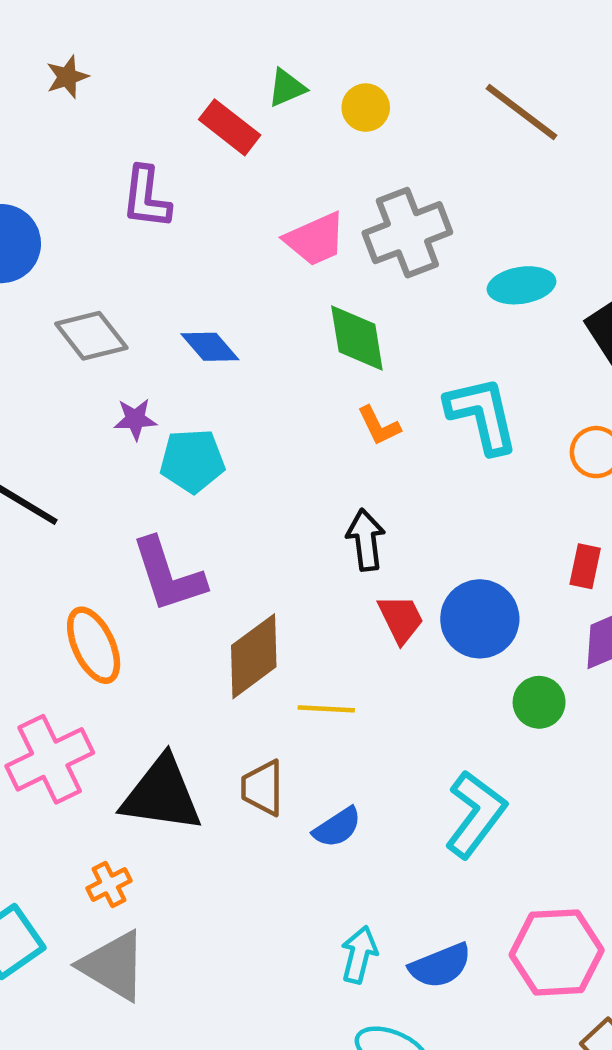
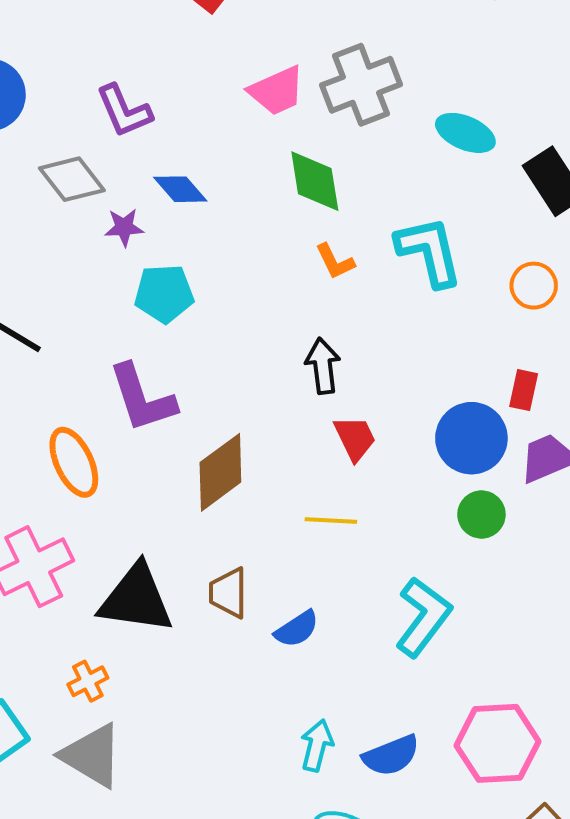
purple L-shape: (146, 198) -> (124, 111), moved, turned -30
cyan ellipse: (522, 285) -> (465, 133), turned 32
purple star: (135, 419) -> (124, 227), moved
blue circle: (480, 619) -> (471, 438), moved
yellow line: (326, 709) -> (331, 521), moved

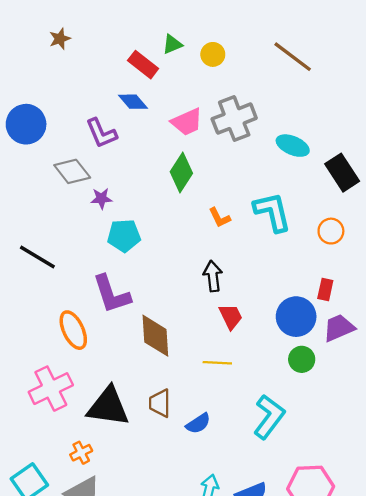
green diamond: (315, 181) -> (181, 173), moved, turned 42
blue diamond: (180, 189) -> (133, 102), moved
brown diamond: (220, 472) -> (155, 336), turned -57

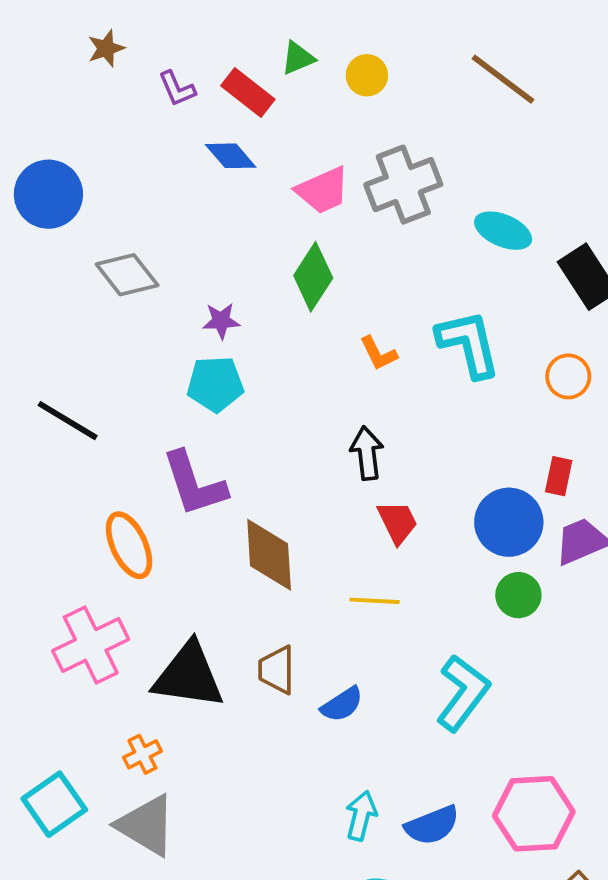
purple L-shape: (101, 133) -> (177, 89), moved, size x0.7
purple star: (101, 198) -> (221, 321), moved

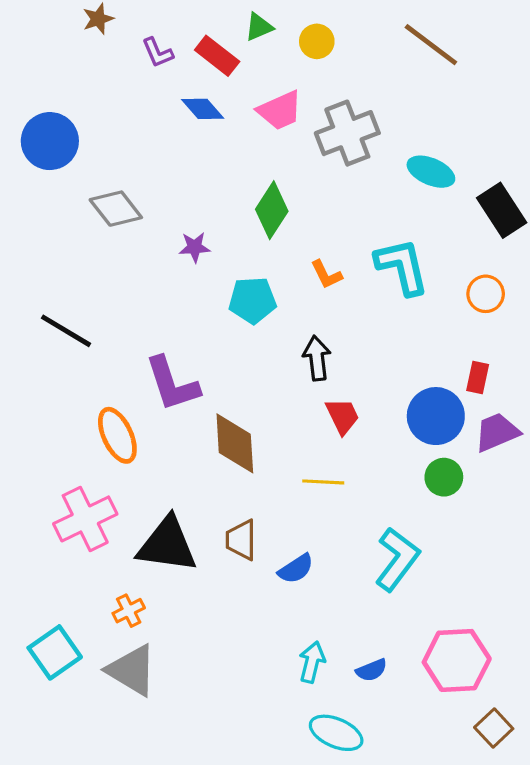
pink trapezoid: (323, 190) -> (280, 111), moved
cyan pentagon: (215, 384) -> (252, 300), moved
blue semicircle: (432, 825) -> (371, 670), size x0.7

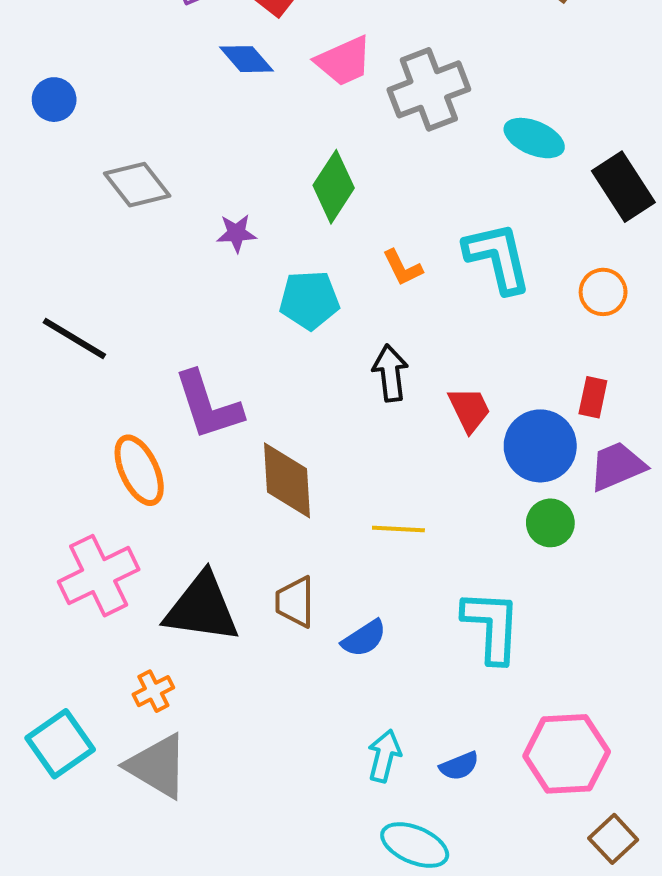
blue circle: (50, 141) -> (54, 100), size x0.6
red trapezoid: (343, 416) -> (469, 409), moved
cyan L-shape: (397, 559) -> (492, 626), turned -34

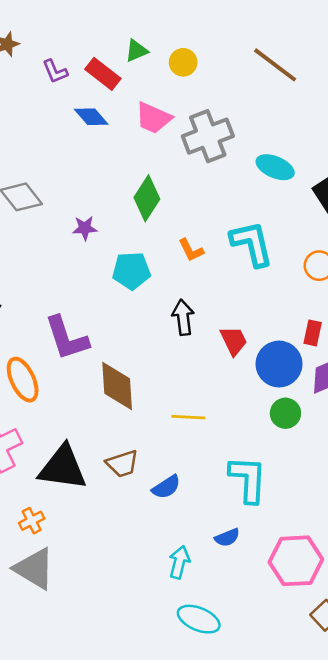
pink trapezoid: (344, 61) -> (153, 118), turned 48
brown trapezoid: (295, 602) -> (122, 464), turned -108
blue semicircle: (459, 766) -> (227, 538), moved

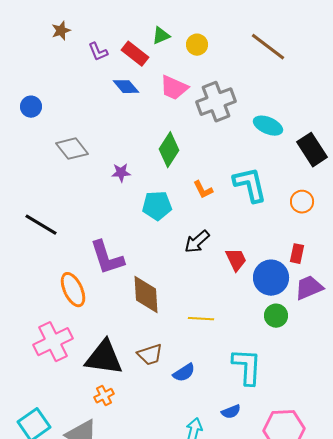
black arrow: (183, 317) -> (197, 242), turned -124
orange cross: (32, 521) -> (104, 396), moved

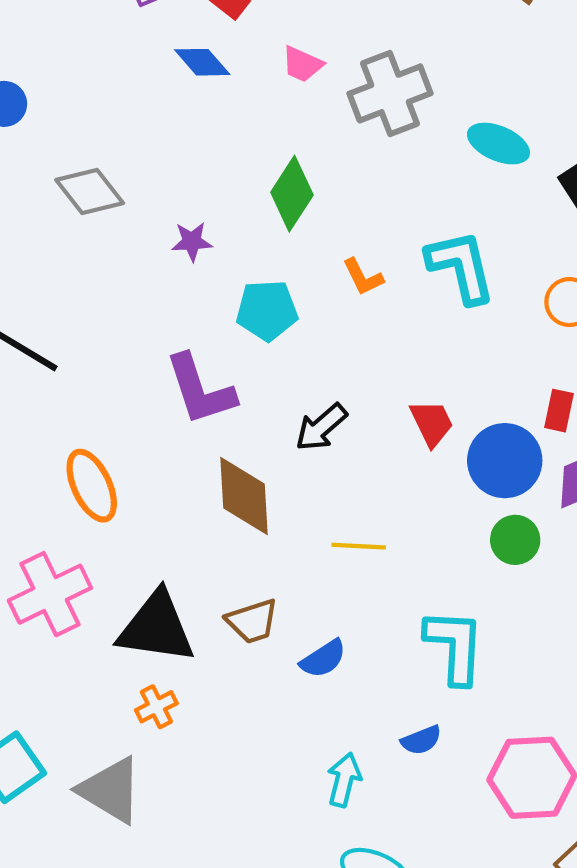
pink trapezoid: (174, 88) -> (302, 64), size x0.7
black arrow: (197, 242) -> (321, 427), moved
purple L-shape: (107, 258) -> (200, 390), moved

